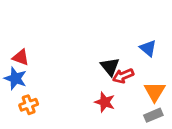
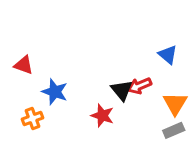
black triangle: (110, 67) -> (122, 90), moved
blue star: (15, 78) -> (55, 92), moved
red star: (105, 102) -> (102, 116), moved

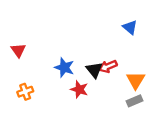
blue triangle: (168, 55) -> (130, 27), moved
red triangle: (24, 65) -> (18, 50), turned 35
blue star: (55, 92) -> (64, 68), moved

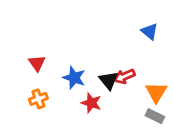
red triangle: (18, 50) -> (37, 63), moved
orange cross: (25, 92) -> (38, 99), moved
gray rectangle: (134, 101) -> (155, 116), turned 49

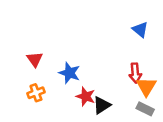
red arrow: (124, 76) -> (135, 73), moved, turned -72
black triangle: (109, 80) -> (102, 105), moved, turned 36

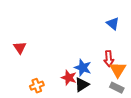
red triangle: (35, 59) -> (20, 48), moved
blue star: (69, 73) -> (83, 68), moved
orange cross: (36, 93) -> (37, 86), moved

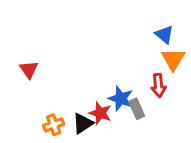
orange triangle: (118, 70) -> (173, 59), moved
black triangle: (82, 85) -> (83, 123), moved
gray rectangle: (117, 88) -> (137, 109), moved, turned 40

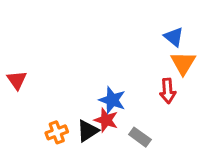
red triangle: (29, 69) -> (17, 80), moved
blue star: (121, 99) -> (112, 100), moved
gray rectangle: (137, 109) -> (140, 137), moved, turned -30

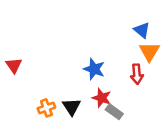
blue star: (112, 100) -> (94, 69), moved
red star: (106, 120) -> (102, 98), moved
black triangle: (88, 131) -> (72, 107), turned -30

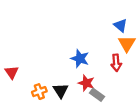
red triangle: (14, 65) -> (12, 72), moved

